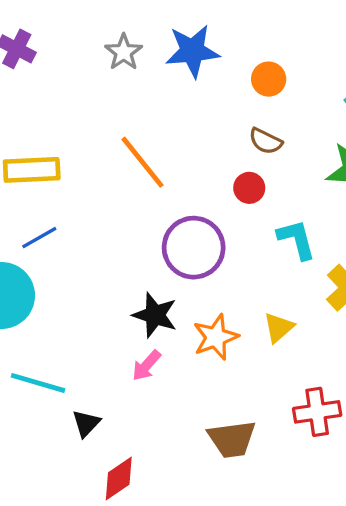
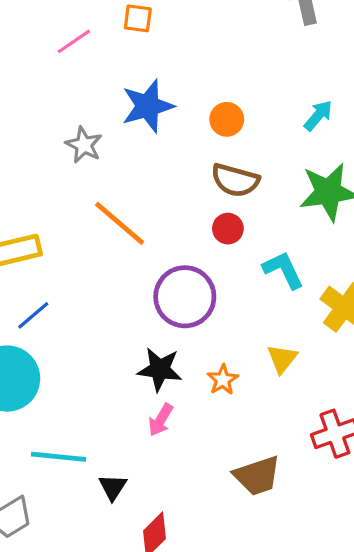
gray star: (124, 52) -> (84, 145), moved
brown semicircle: (266, 141) -> (235, 180), size x1.4
orange star: (216, 337) -> (223, 380), size x0.7

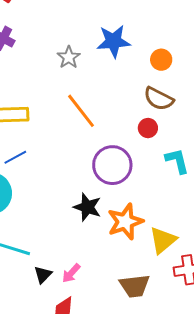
yellow triangle: (282, 359) -> (163, 240), moved, size x1.4
orange star: (223, 380) -> (125, 222), size x1.8
pink arrow: (161, 420) -> (71, 273), moved

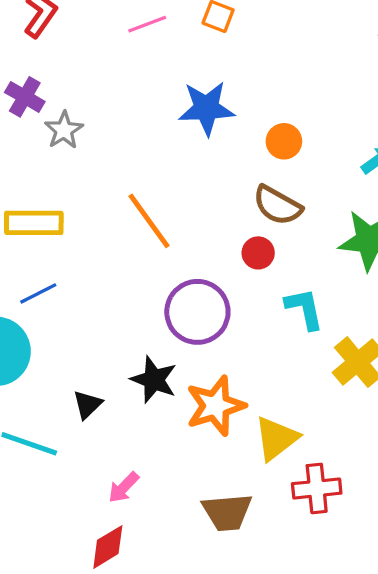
gray star: (69, 57) -> (64, 130), moved
black triangle: (43, 275) -> (87, 405), moved

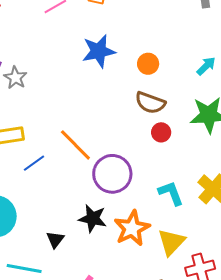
orange line: (149, 221) -> (75, 145), moved
red circle: (258, 253) -> (161, 132), moved
blue line: (38, 293) -> (34, 163), moved
cyan L-shape: (304, 309) -> (171, 193), moved

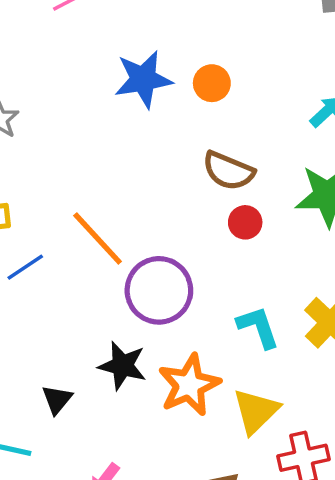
orange circle: (148, 64) -> (212, 83), moved

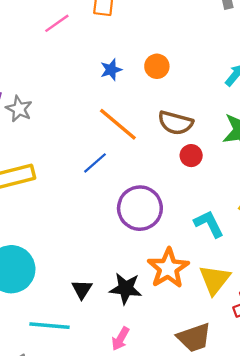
blue star: (143, 79) -> (111, 70), size x0.6
orange line: (98, 238) -> (118, 124), moved
blue line: (25, 267) -> (95, 163), moved
black star: (122, 366) -> (126, 288), moved

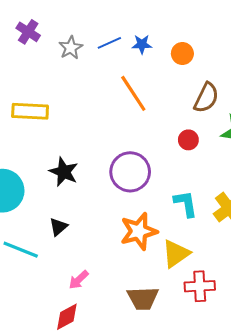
gray star: (19, 109) -> (71, 48), moved
brown semicircle: (175, 123) -> (206, 98), moved, turned -96
blue line: (95, 163) -> (109, 43), moved
black star: (126, 288) -> (64, 172), moved

